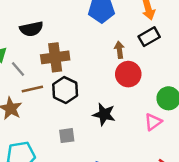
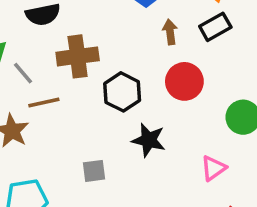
brown arrow: (119, 50) -> (170, 32), moved
black hexagon: (65, 90) -> (122, 92), moved
pink triangle: (153, 122) -> (214, 168), moved

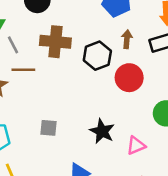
black hexagon: (122, 92) -> (97, 56), moved
black star: (149, 140) -> (102, 131), moved

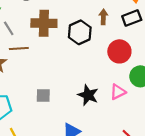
red circle: (129, 78) -> (119, 51), moved
pink triangle: (136, 146) -> (118, 92), moved

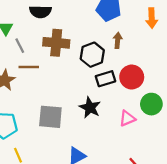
black rectangle: (132, 18) -> (106, 79), moved
gray square: (43, 95) -> (50, 117), size x1.6
black star: (88, 95) -> (90, 108), moved

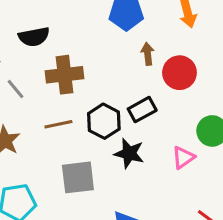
black hexagon: (92, 55) -> (104, 121), moved
brown line: (29, 67) -> (58, 124), moved
red circle: (132, 77) -> (179, 73), moved

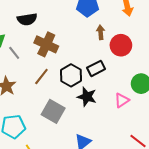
brown cross: (65, 75) -> (46, 44), turned 30
brown line: (58, 124) -> (41, 76), turned -42
gray square: (78, 177) -> (53, 111), turned 35

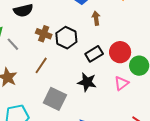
brown cross: (46, 44) -> (44, 34), size x0.7
red circle: (121, 45) -> (120, 52), moved
black hexagon: (71, 75) -> (66, 38), moved

